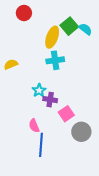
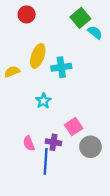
green square: (69, 26) -> (80, 18), moved
yellow ellipse: (52, 37) -> (38, 56), moved
purple cross: (50, 100) -> (53, 142), moved
pink semicircle: (34, 126) -> (29, 143), moved

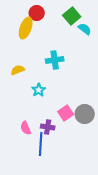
red circle: (27, 14) -> (37, 13), moved
yellow ellipse: (38, 56) -> (26, 28), moved
yellow semicircle: (12, 72) -> (18, 70), moved
gray circle: (90, 147) -> (85, 114), moved

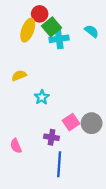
green square: (72, 16) -> (52, 27), moved
cyan cross: (55, 60) -> (59, 39), moved
pink semicircle: (26, 128) -> (16, 146), moved
blue line: (41, 144) -> (59, 164), moved

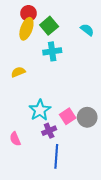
red circle: (40, 14) -> (29, 13), moved
cyan cross: (59, 39) -> (52, 51), moved
cyan star: (42, 97) -> (40, 110), moved, size x1.5
purple cross: (52, 137) -> (49, 131), turned -32

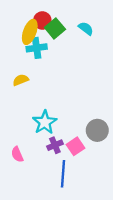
red circle: (29, 13) -> (42, 20), moved
cyan semicircle: (87, 30) -> (86, 28), moved
cyan cross: (52, 51) -> (37, 48), moved
pink square: (68, 116) -> (76, 146), moved

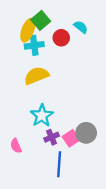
red circle: (42, 20) -> (61, 38), moved
green square: (55, 28) -> (41, 20), moved
yellow semicircle: (21, 80) -> (36, 76), moved, size x1.6
gray circle: (97, 130) -> (86, 133), moved

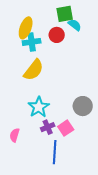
green square: (41, 20) -> (65, 14), moved, turned 30
yellow semicircle: (36, 76) -> (34, 70), turned 150
gray circle: (86, 133) -> (83, 106), moved
pink semicircle: (16, 146) -> (15, 135), turned 40

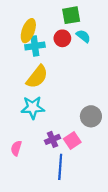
cyan semicircle: (75, 25) -> (83, 36), moved
cyan star: (39, 107) -> (33, 108), moved, turned 30

